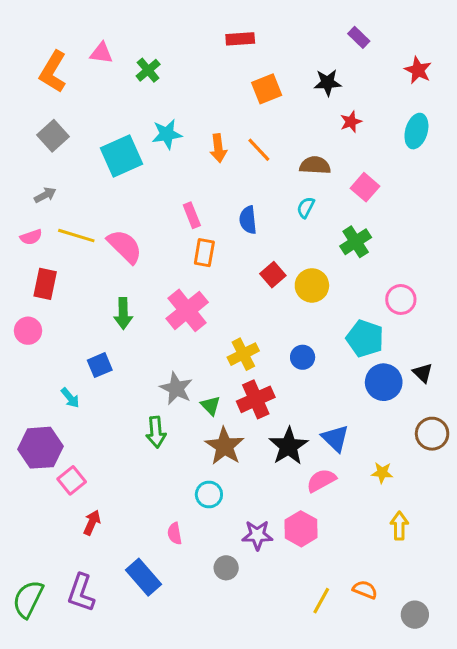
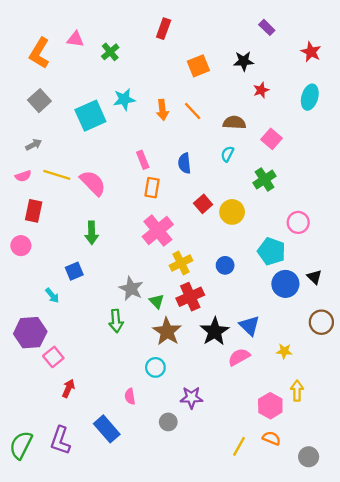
red rectangle: (240, 39) -> (164, 29), moved, turned -66
pink cross: (187, 310) -> (158, 231), moved
pink hexagon: (301, 529) -> (270, 406), moved

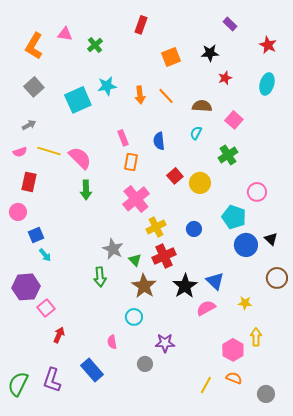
green arrow: (92, 233) -> (86, 190), moved
blue square: (74, 271) -> (36, 235), moved

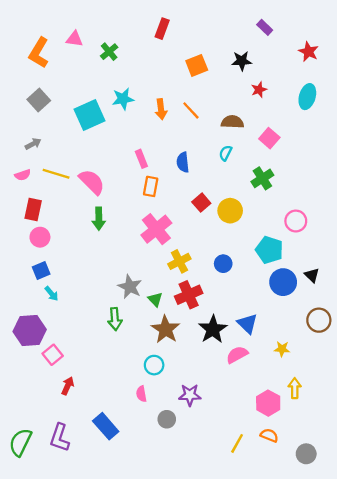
pink circle: (18, 212) -> (40, 237), moved
pink semicircle: (112, 342) -> (141, 394), moved

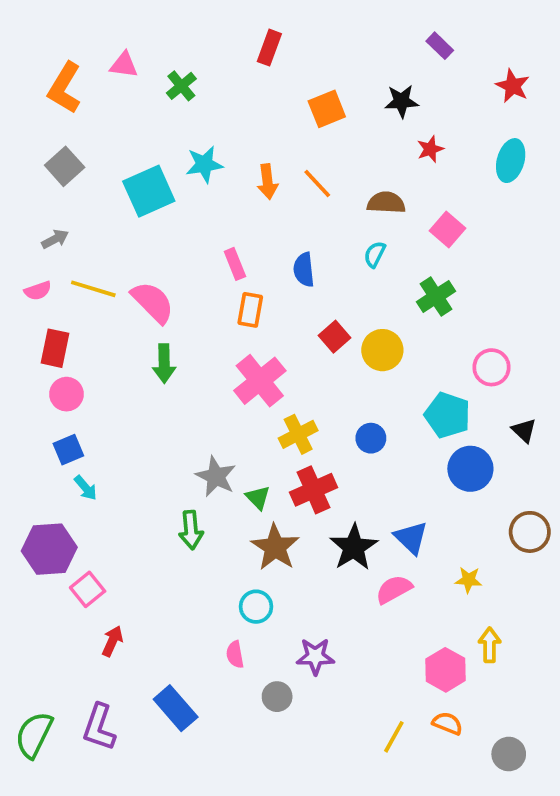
black triangle: (312, 275) -> (524, 430), moved

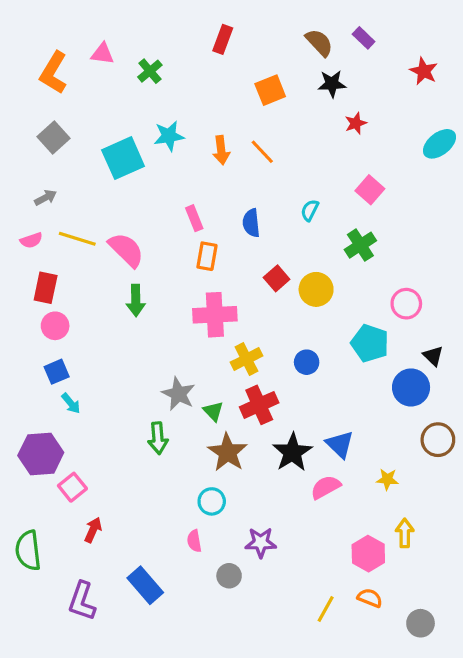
cyan ellipse: (511, 161) -> (439, 144), moved, turned 36
brown semicircle: (386, 203) -> (319, 43), moved, turned 44
pink cross: (260, 381) -> (215, 315), turned 36
blue circle: (470, 469) -> (411, 387), moved
green semicircle: (34, 735) -> (28, 550), moved, turned -33

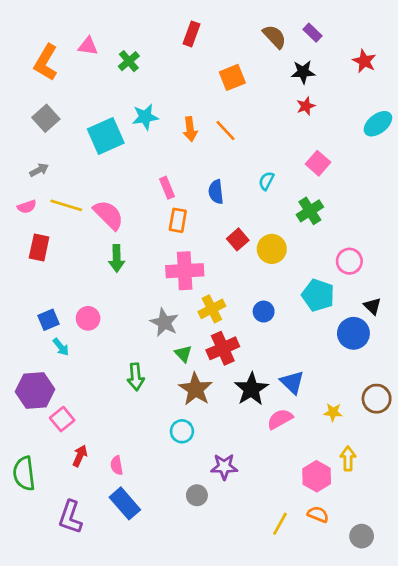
black star: (332, 84) -> (303, 72), moved
pink circle: (55, 326) -> (88, 318), moved
gray star: (178, 394) -> (164, 322), moved
brown circle: (438, 440) -> (377, 399), moved
pink semicircle: (194, 541) -> (117, 465), moved

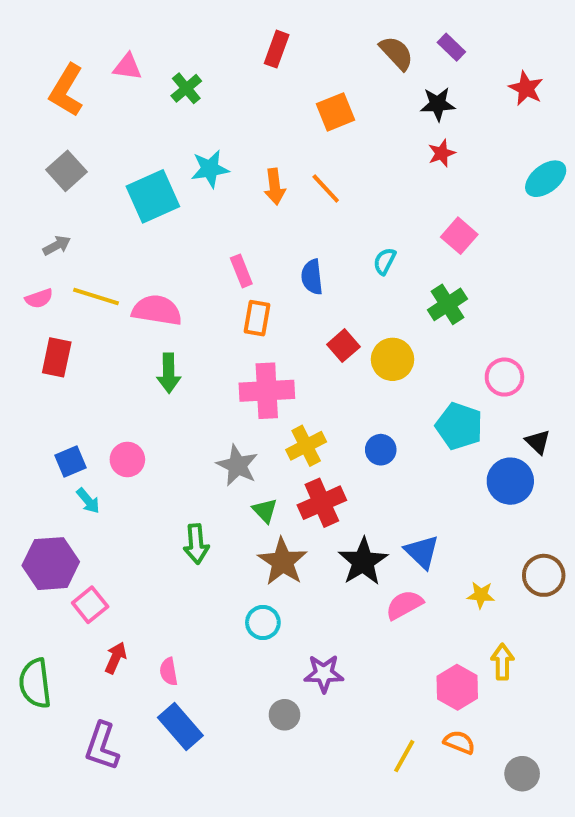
pink semicircle: (108, 215) -> (157, 310), turned -36

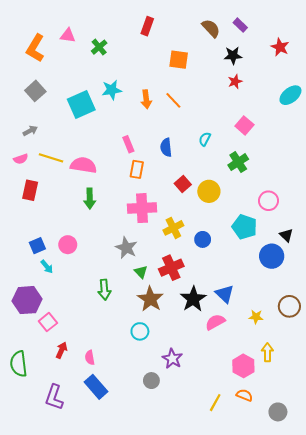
orange square: (336, 112) -> (179, 60), turned 30
yellow cross: (306, 446) -> (173, 228), moved
purple star: (324, 674) -> (172, 359), turned 30

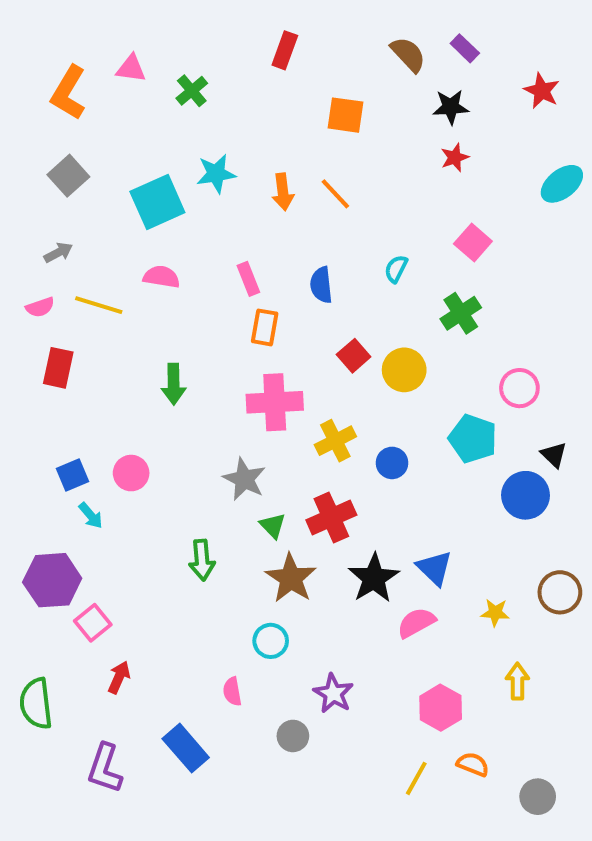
pink semicircle: (83, 165) -> (161, 277), moved, size x0.7
pink semicircle: (90, 358) -> (232, 691), moved
pink hexagon: (243, 366) -> (441, 708), moved

